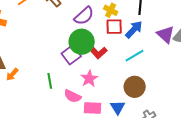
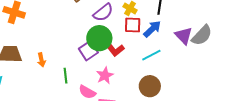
orange arrow: (12, 74) -> (41, 60), moved, turned -56

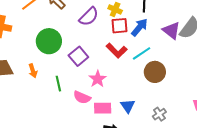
green circle: (99, 38) -> (49, 41), moved
red L-shape: (114, 48) -> (117, 51), moved
brown circle: (150, 86) -> (155, 72), moved

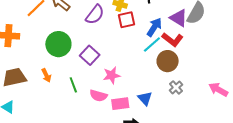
blue arrow: (139, 27) -> (154, 27), moved
red L-shape: (117, 51) -> (173, 40), moved
pink star: (98, 79) -> (112, 75), turned 30
gray cross: (159, 114) -> (176, 87), moved

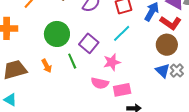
cyan line: (152, 44) -> (122, 33), moved
green line: (73, 85) -> (72, 61), moved
blue triangle: (145, 98) -> (163, 71), moved

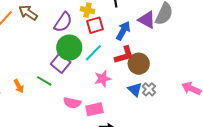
red L-shape: (171, 23) -> (124, 55), moved, turned -50
green circle: (57, 34) -> (69, 48), moved
green line: (72, 61) -> (44, 81), turned -35
pink star: (112, 62) -> (103, 79), moved

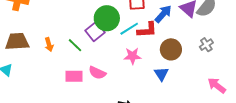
red L-shape: (124, 55) -> (147, 30), moved
gray cross: (149, 89) -> (206, 45), moved
pink rectangle: (94, 109) -> (74, 76), moved

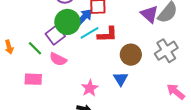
blue arrow: (163, 14) -> (84, 17), moved
gray cross: (206, 45) -> (166, 51), size x1.6
pink star: (132, 56) -> (90, 88), moved, turned -30
pink semicircle: (97, 73) -> (58, 59), moved

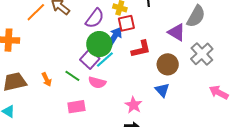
purple triangle: (149, 14) -> (177, 32), moved
cyan line: (90, 33) -> (105, 60), moved

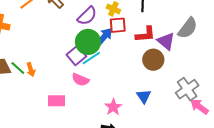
red L-shape: (141, 49) -> (145, 34), moved
gray cross: (202, 54) -> (187, 89), moved
brown circle: (168, 64) -> (153, 60), moved
green line: (72, 76) -> (18, 68), moved

